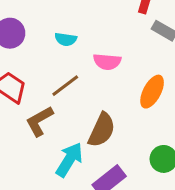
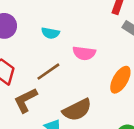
brown semicircle: (102, 130) -> (77, 110), turned 36

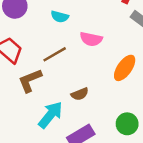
brown semicircle: (77, 110) -> (80, 94), size x0.6

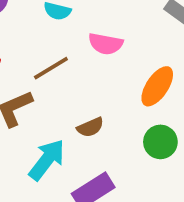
green circle: (127, 124) -> (160, 142), moved

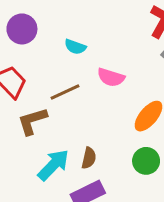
brown semicircle: (90, 127) -> (89, 158), moved, turned -60

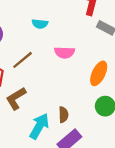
cyan semicircle: (75, 47) -> (40, 24), moved
brown line: (65, 92) -> (23, 60), moved

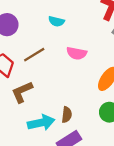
cyan arrow: (39, 126) -> (41, 123), turned 40

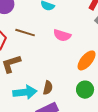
brown line: (34, 55) -> (25, 33), turned 42

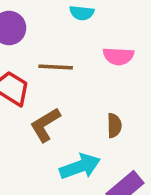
brown semicircle: (48, 88) -> (114, 126), moved

